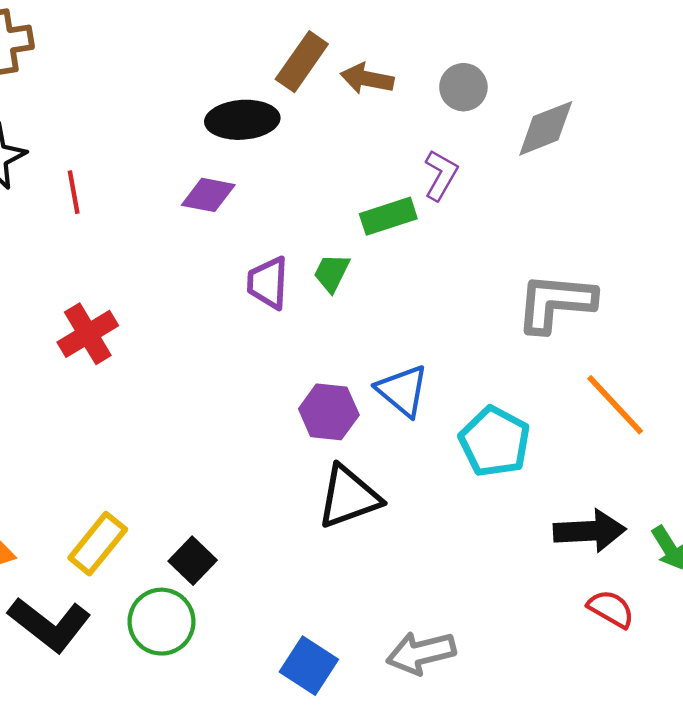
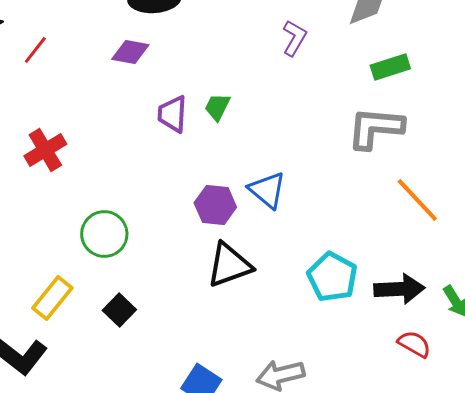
red line: (74, 192) -> (35, 50), turned 48
green rectangle: (388, 216) -> (390, 67), moved
cyan pentagon: (495, 442) -> (332, 277), moved
green circle: (162, 622) -> (104, 234), moved

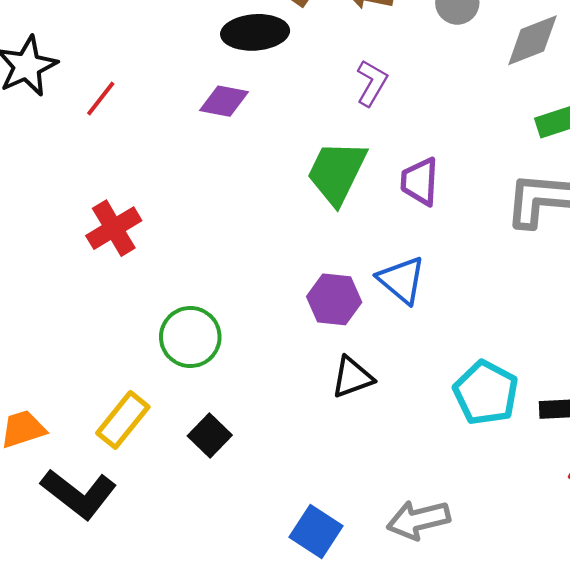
purple L-shape: (294, 38) -> (372, 83), moved
green trapezoid: (217, 107) -> (337, 172), size x1.8
purple trapezoid: (172, 114) -> (420, 181), moved
black triangle: (229, 265) -> (352, 377), size x0.7

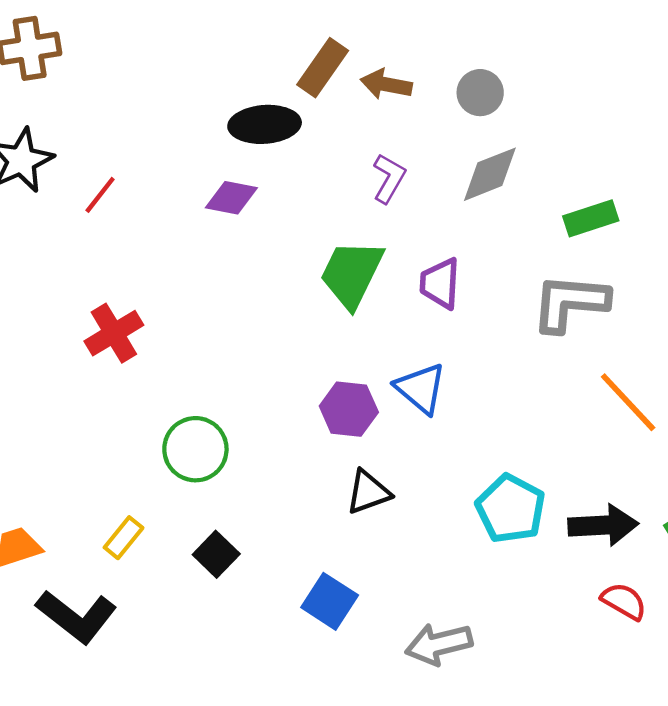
gray diamond: (532, 40) -> (490, 174), moved
yellow rectangle: (123, 420) -> (124, 538), size x0.7
blue square: (316, 531) -> (330, 601), moved

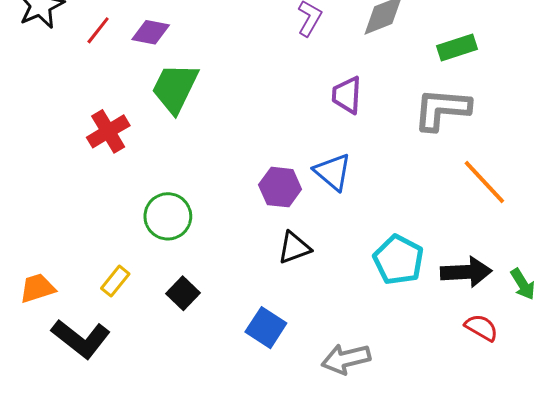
purple diamond: (231, 198) -> (151, 32), moved
green trapezoid: (352, 274) -> (175, 88), moved

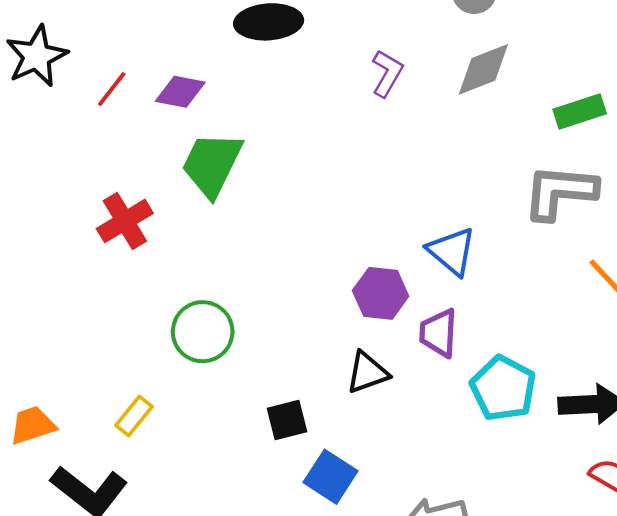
purple trapezoid: (347, 95) -> (439, 333), moved
blue triangle: (333, 172) -> (452, 251), moved
purple hexagon: (280, 187) -> (381, 293), moved
black square: (183, 293) -> (287, 420), moved, turned 32

